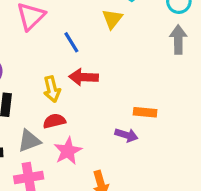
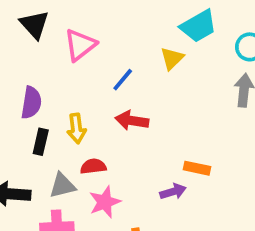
blue line: (71, 42) -> (123, 80), turned 65
yellow arrow: (52, 89) -> (76, 128), moved
purple arrow: (126, 135) -> (173, 192), turned -40

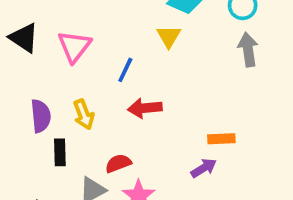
yellow arrow: (76, 128) -> (84, 114), moved

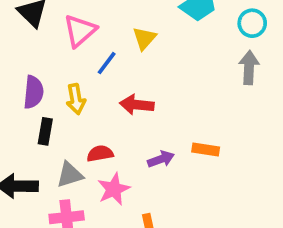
yellow triangle: (169, 36) -> (144, 38), moved
blue line: (125, 70) -> (107, 63), moved
purple arrow: (204, 168) -> (161, 159), moved

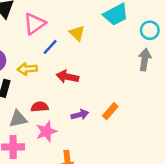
yellow triangle: (144, 38) -> (77, 33), turned -35
yellow arrow: (76, 99) -> (27, 69), turned 90
orange rectangle: (206, 149) -> (110, 111), turned -63

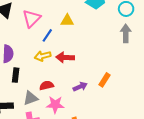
yellow triangle: (77, 33) -> (67, 21), turned -32
yellow arrow: (27, 69) -> (43, 56), moved
pink star: (46, 131) -> (55, 105), turned 30

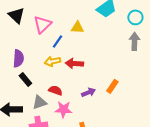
black rectangle: (16, 75) -> (25, 79), turned -48
red semicircle: (47, 85) -> (55, 90), turned 32

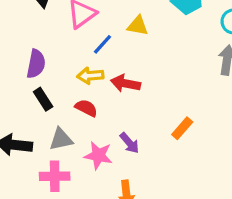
red semicircle: (55, 90) -> (86, 108), moved
purple arrow: (88, 92) -> (129, 143), moved, turned 64

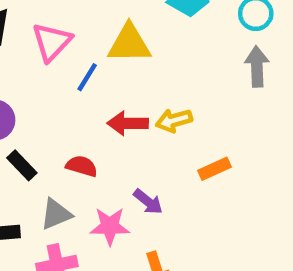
yellow triangle: (138, 26) -> (129, 44), size x1.5
yellow arrow: (90, 76) -> (174, 120), moved
orange rectangle: (182, 128) -> (215, 169), turned 35

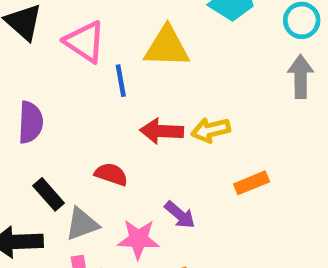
pink triangle: (52, 42) -> (85, 42), turned -42
blue line: (87, 77) -> (121, 81), turned -44
black rectangle: (22, 165) -> (49, 194), moved

